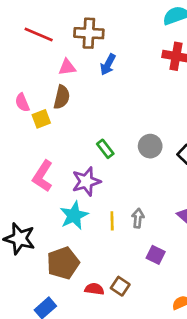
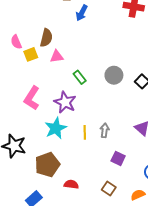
pink triangle: (67, 67) -> (57, 56), moved
purple star: (86, 181) -> (65, 102), turned -30
brown square: (120, 286) -> (109, 189), moved

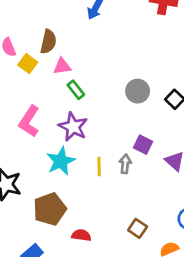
yellow square: (31, 54) -> (28, 64), turned -32
green rectangle: (80, 77) -> (76, 90), moved
purple square: (118, 158) -> (143, 145), moved
brown square: (109, 189) -> (138, 228), moved

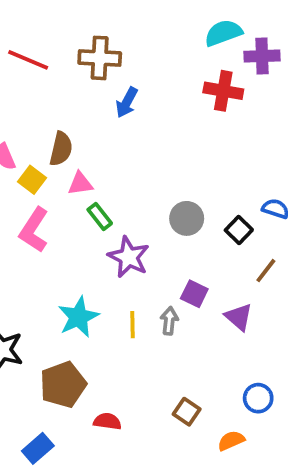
pink L-shape: (29, 121) -> (34, 230), moved
purple star: (73, 127) -> (129, 257), moved

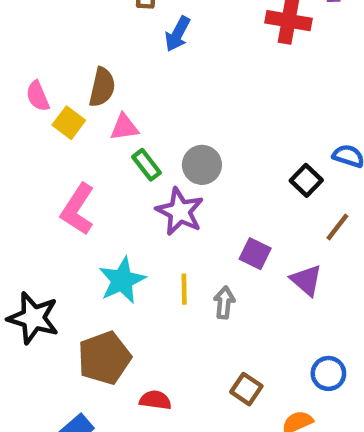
gray circle: (187, 218) -> (202, 165), moved
pink L-shape: (34, 230) -> (78, 209), moved
gray arrow: (169, 321) -> (224, 302), moved

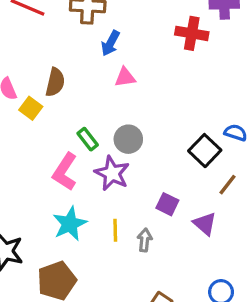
pink triangle: (124, 127) -> (125, 77), moved
black square: (306, 180) -> (205, 151), size x1.4
pink L-shape: (78, 209) -> (65, 172), moved

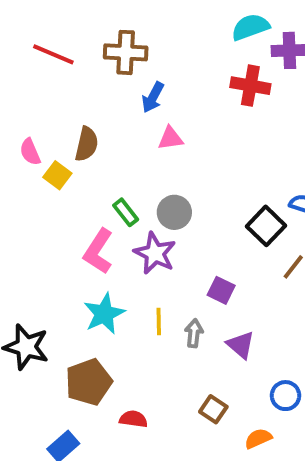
purple triangle: (205, 224) -> (241, 345), moved

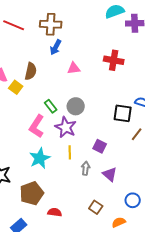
red cross: (250, 86) -> (114, 60), moved
blue arrow: (153, 97) -> (56, 47), moved
black square: (266, 226) -> (123, 113), turned -36
yellow line: (159, 321) -> (70, 152), moved

